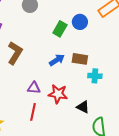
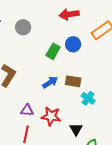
cyan cross: (95, 76) -> (88, 98), turned 32
black triangle: (83, 107) -> (76, 129), turned 32

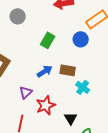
blue circle: (73, 44) -> (81, 39), moved
purple triangle: (27, 110) -> (26, 92), moved, turned -48
red star: (51, 116) -> (46, 105), turned -30

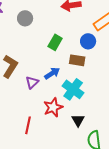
brown rectangle: (68, 70) -> (77, 60), moved
cyan cross: (83, 87) -> (73, 89), moved, size x1.5
purple triangle: (26, 92) -> (32, 82), moved

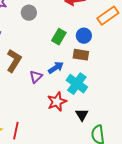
blue circle: (88, 41) -> (84, 36), moved
red line: (28, 125) -> (16, 131), moved

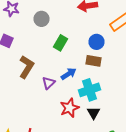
green rectangle: (59, 37) -> (60, 43), moved
cyan cross: (77, 84) -> (90, 90), turned 35
black triangle: (82, 115) -> (94, 113), moved

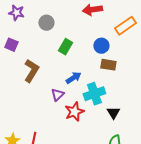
brown rectangle: (94, 61) -> (108, 65), moved
purple triangle: (48, 83) -> (57, 95), moved
black triangle: (94, 113) -> (113, 113), moved

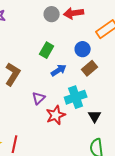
gray circle: (46, 23) -> (52, 14), moved
brown rectangle: (108, 65) -> (90, 68), turned -49
blue arrow: (73, 78) -> (59, 70), moved

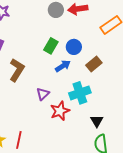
blue circle: (83, 49) -> (74, 47), moved
black triangle: (95, 116) -> (97, 121), moved

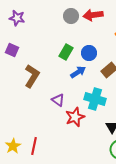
cyan cross: (80, 93) -> (95, 99), turned 35
purple triangle: (43, 94) -> (58, 100), turned -40

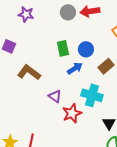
purple star: (17, 18) -> (26, 14), moved
green rectangle: (66, 52) -> (63, 48), turned -42
brown L-shape: (32, 76) -> (29, 72), turned -85

